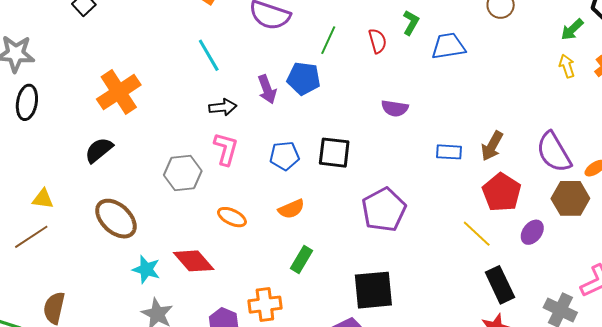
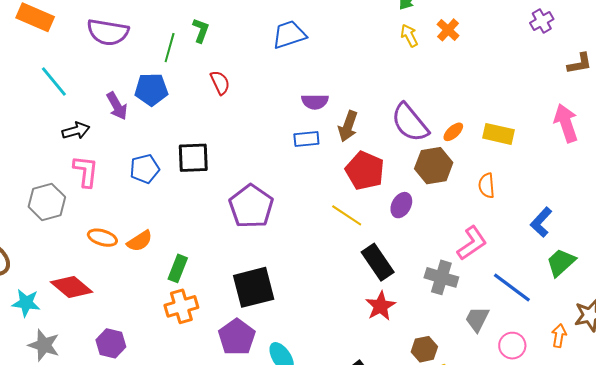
green L-shape: (411, 23) -> (201, 30), moved
red semicircle: (378, 41) -> (220, 83), moved
purple semicircle: (395, 108) -> (315, 102), moved
orange semicircle: (291, 209) -> (140, 241), moved
orange cross: (265, 305) -> (181, 306), moved

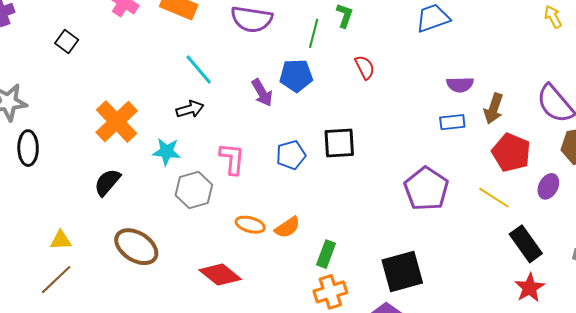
black arrow: (76, 131) -> (190, 109), moved
purple pentagon: (251, 206) -> (426, 189), moved
cyan star: (26, 303) -> (167, 152), moved

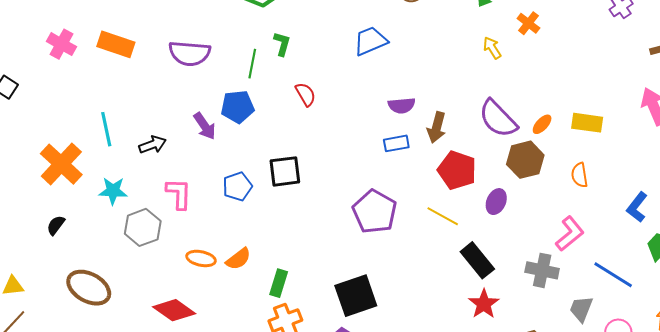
yellow arrow: (553, 17) -> (492, 48), moved
cyan line: (199, 70) -> (106, 129), moved, turned 32
black arrow: (190, 109) -> (153, 145), moved
black semicircle: (107, 182) -> (56, 225), size x0.7

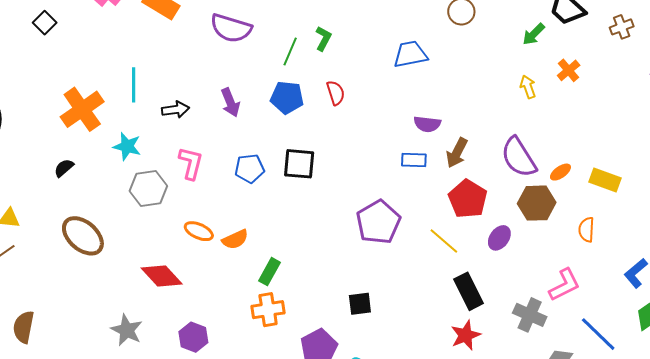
blue pentagon: (238, 107) -> (287, 97), moved
black square: (356, 296) -> (360, 304), moved, size x0.6

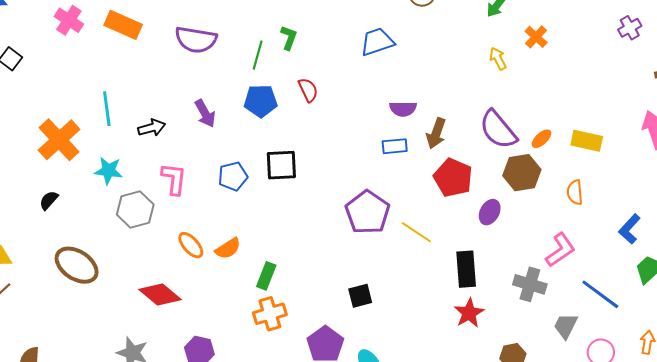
orange ellipse: (199, 231) -> (191, 245), turned 32
yellow line: (444, 241) -> (416, 232), moved
black rectangle: (468, 291) -> (466, 269), turned 30

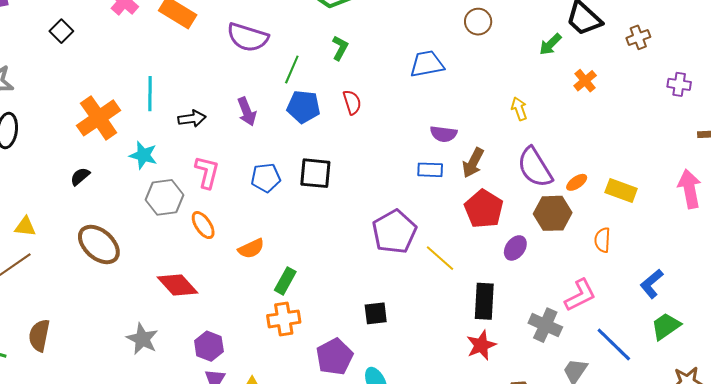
purple cross: (630, 28) -> (679, 84), turned 30
green line: (258, 55) -> (292, 70), moved
yellow arrow: (498, 59) -> (519, 109), moved
orange ellipse: (191, 245) -> (203, 225), moved

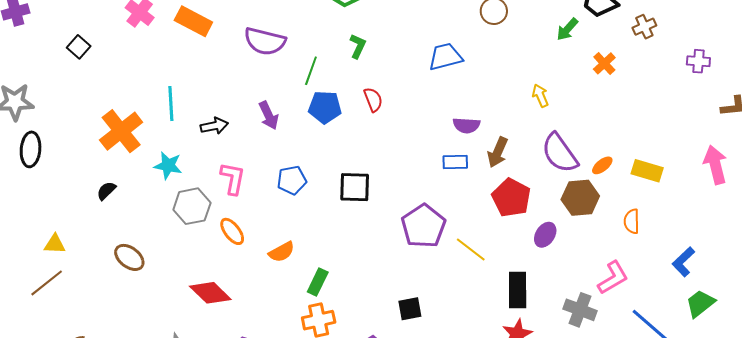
brown cross: (638, 37) -> (644, 27), moved
black square: (315, 173) -> (355, 187), moved
brown ellipse: (99, 244) -> (129, 257), size x0.7

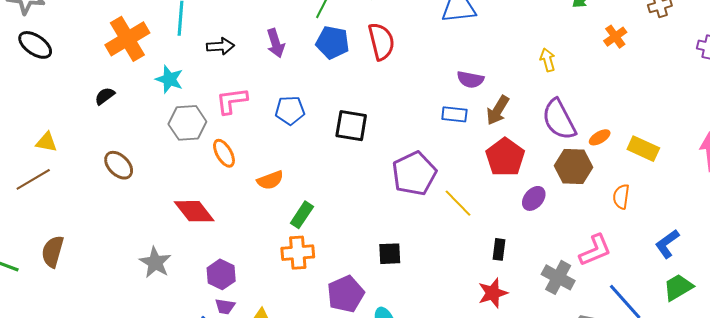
red semicircle: (373, 100) -> (381, 41), size x1.5
black ellipse: (31, 149) -> (35, 45), turned -68
pink L-shape: (233, 178) -> (232, 101), turned -116
black rectangle: (518, 290) -> (499, 249), size x0.6

